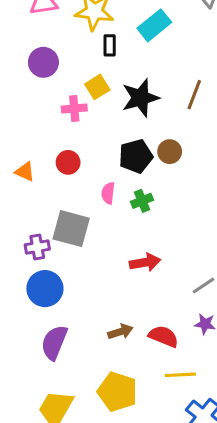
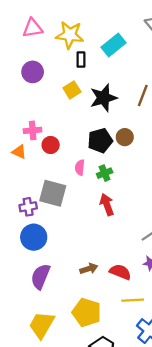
pink cross: (74, 108) -> (33, 130), moved
red arrow: (145, 262) -> (107, 205), moved, turned -100

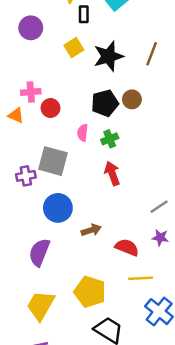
blue circle: (34, 237) -> (58, 208), moved
brown arrow: (89, 269) -> (91, 230), moved

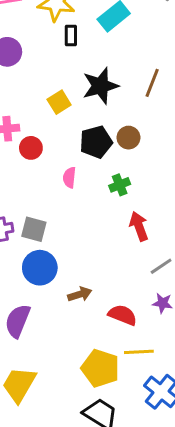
yellow square: (74, 48) -> (59, 102), moved
green cross: (110, 139) -> (120, 185), moved
gray square: (53, 161) -> (34, 229), moved, size x0.7
red arrow: (112, 173) -> (139, 226), moved
yellow pentagon: (90, 292) -> (100, 368), moved

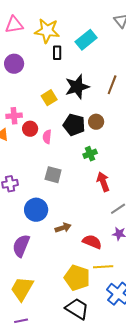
black pentagon: (96, 142) -> (74, 125), turned 30
pink semicircle: (69, 177) -> (47, 137), moved
gray square: (34, 229) -> (53, 175), moved

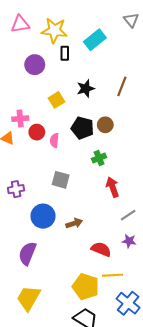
purple circle: (14, 64) -> (35, 65), moved
black star: (77, 87) -> (86, 88), size x0.7
brown arrow: (63, 228) -> (74, 223), moved

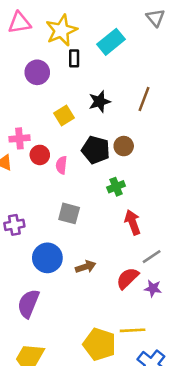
yellow star: (54, 30) -> (61, 30), turned -30
red semicircle: (101, 249) -> (127, 278), moved, turned -66

